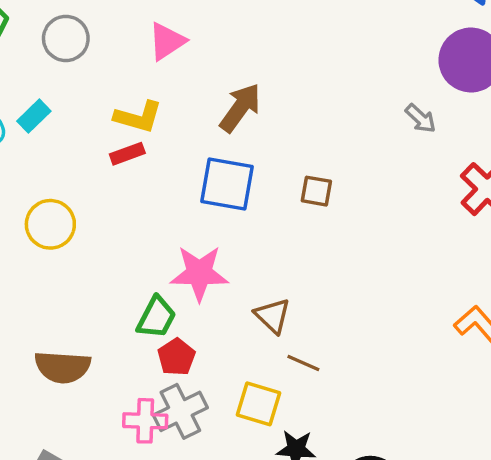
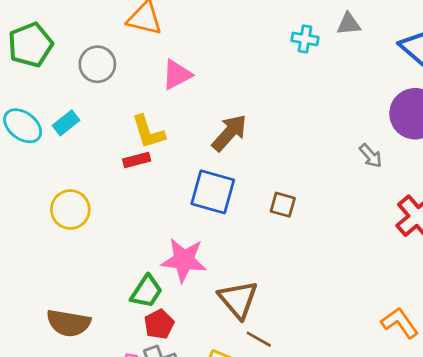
yellow L-shape: (138, 117) -> (148, 132), turned 51
brown triangle: (273, 316) -> (238, 299), size x1.4

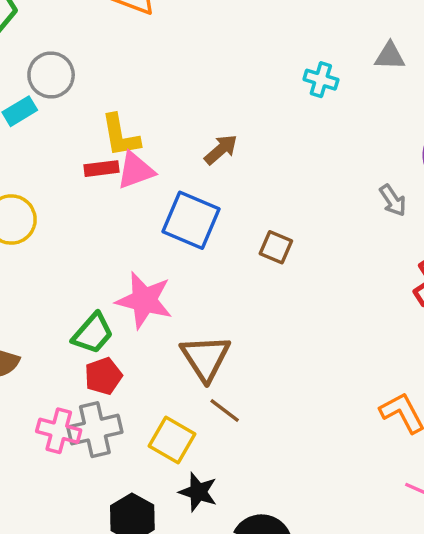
gray triangle: (349, 24) -> (390, 56), moved
cyan cross: (305, 39) -> (321, 80), moved
gray circle: (97, 64) -> (51, 75), moved
pink triangle: (177, 75) -> (135, 170), moved
brown arrow: (229, 133) -> (221, 150), size x0.7

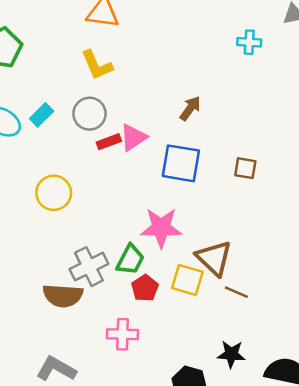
gray circle: (51, 75) -> (90, 114), moved
yellow L-shape: (120, 136) -> (97, 65), moved
gray cross: (95, 430) -> (89, 267), moved
yellow square: (172, 440) -> (187, 280), moved

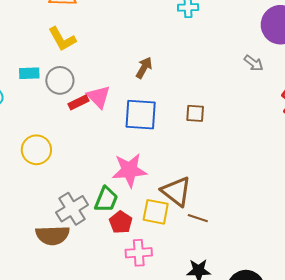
cyan rectangle: (42, 115) -> (29, 73), moved, turned 48
pink triangle: (133, 137) -> (99, 97), turned -35
pink cross: (123, 334) -> (139, 253), moved

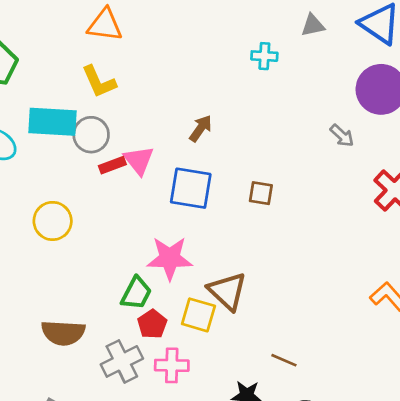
cyan rectangle: (29, 73) -> (52, 122), size x1.8
gray cross: (72, 209) -> (122, 361), moved
brown line: (198, 218) -> (284, 360), moved

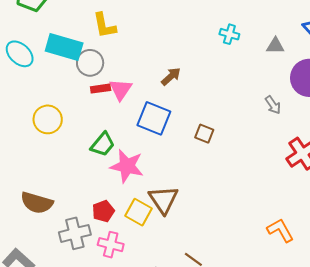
gray triangle: (313, 25) -> (275, 46), moved
green trapezoid: (136, 293) -> (103, 144), moved

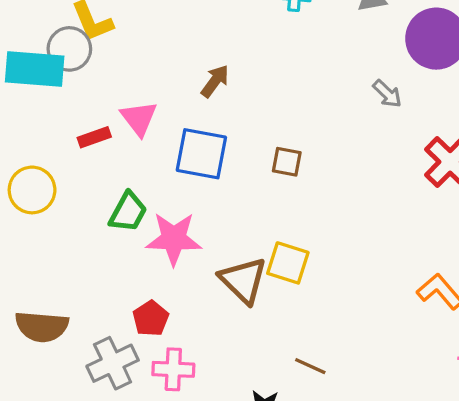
gray circle: (90, 63) -> (69, 49), moved
red rectangle: (101, 89) -> (94, 137), moved
yellow square: (138, 212) -> (288, 263), moved

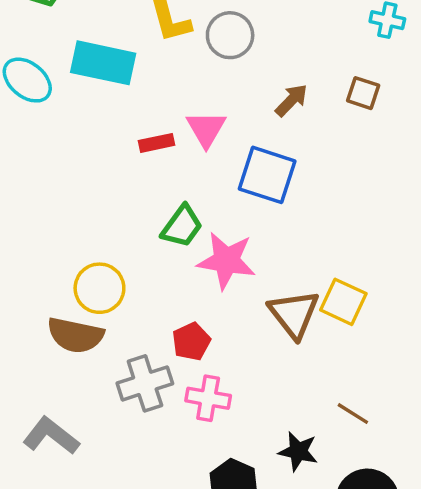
gray circle: (69, 49) -> (230, 35), moved
brown square: (287, 162) -> (363, 93), moved
yellow circle: (32, 190) -> (99, 288), moved

